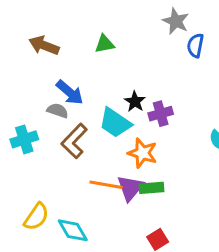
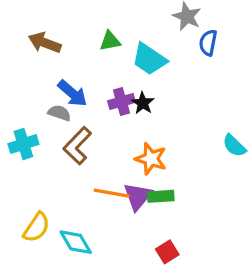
purple cross: (161, 114) -> (121, 102), moved
cyan trapezoid: (115, 123) -> (149, 59), moved

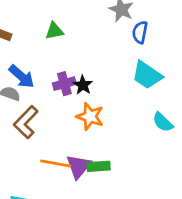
cyan trapezoid: (149, 59) -> (147, 75), moved
orange star: (151, 159) -> (90, 116), moved

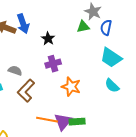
green triangle: (54, 31) -> (83, 27), moved
blue arrow: (22, 77) -> (23, 24), moved, turned 30
black star: (83, 85) -> (48, 39), moved
cyan semicircle: (163, 122) -> (112, 86), moved

